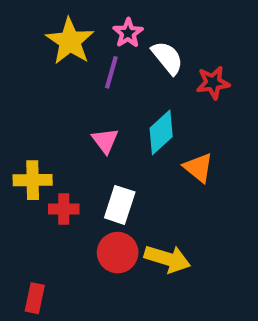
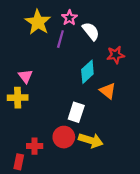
red star: (213, 83) -> (116, 55), moved
pink triangle: (105, 141) -> (26, 76), moved
white rectangle: (120, 205) -> (76, 112), moved
red cross: (64, 209) -> (35, 146), moved

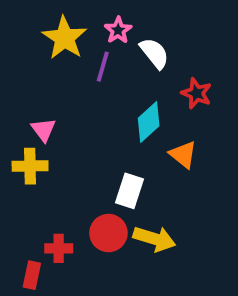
red star: (116, 55) -> (196, 93), turned 30

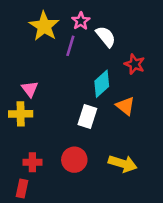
white rectangle: (130, 191) -> (87, 116), moved
yellow arrow: (154, 239) -> (123, 164), moved
red cross: (59, 248) -> (32, 162), moved

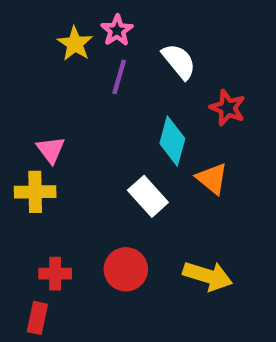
pink star: (81, 21) -> (117, 30), moved
yellow star: (44, 26) -> (75, 44), size x0.7
cyan diamond: (102, 84) -> (172, 141), turned -32
white rectangle: (87, 116) -> (148, 196), turned -60

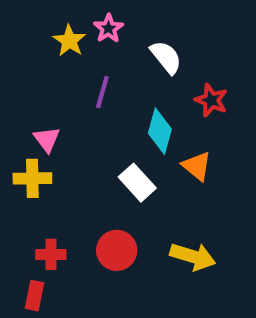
purple line: (119, 77) -> (102, 92), moved

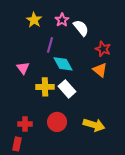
pink star: (108, 28) -> (62, 20), moved
cyan diamond: (160, 131) -> (63, 64), moved, turned -45
orange triangle: (197, 166) -> (100, 70), moved
yellow cross: (32, 178) -> (45, 87), moved

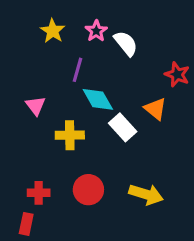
red star: (103, 49) -> (177, 75), moved
white rectangle: (67, 89) -> (123, 127), moved

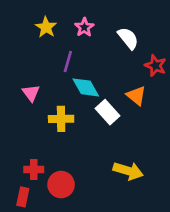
white semicircle: (126, 43) -> (128, 38), moved
red circle: (88, 190) -> (61, 185), moved

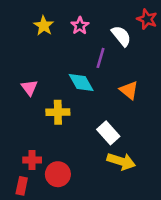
purple line: (68, 61) -> (101, 58), moved
red star: (155, 66) -> (147, 19), moved
white rectangle: (108, 112) -> (108, 133), moved

